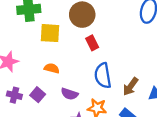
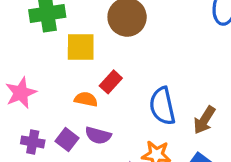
red rectangle: (92, 43) -> (111, 82), moved, turned 72
purple semicircle: (70, 94) -> (98, 135), moved

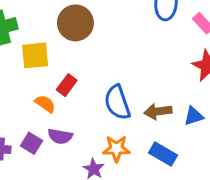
orange semicircle: (86, 99) -> (45, 104), turned 30
brown arrow: (204, 120) -> (158, 111), turned 56

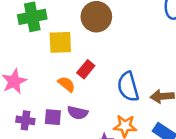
purple square: (32, 143) -> (53, 117), turned -30

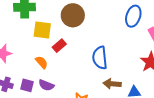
red rectangle: (86, 69) -> (59, 46), moved
blue semicircle: (128, 87) -> (100, 58), moved

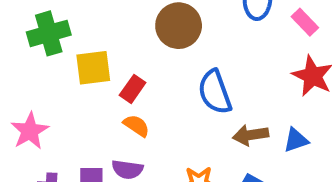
brown circle: (73, 15) -> (179, 26), moved
orange semicircle: (42, 62) -> (136, 126), moved

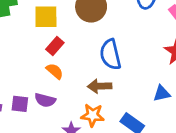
yellow square: (93, 68) -> (46, 17), moved
brown arrow: (251, 135) -> (100, 86), moved

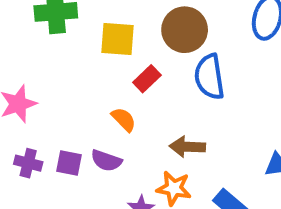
red rectangle: (55, 46) -> (147, 79), moved
blue semicircle: (110, 54) -> (209, 77), moved

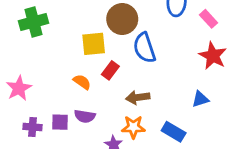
yellow square: (118, 39) -> (94, 44), moved
red rectangle: (147, 79) -> (110, 70), moved
orange semicircle: (124, 119) -> (82, 82), moved

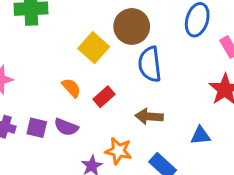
yellow square: (94, 44) -> (94, 48), turned 35
red rectangle: (110, 70) -> (104, 97), moved
brown arrow: (138, 97) -> (149, 116), moved

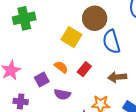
purple square: (37, 128) -> (42, 80), moved, turned -32

